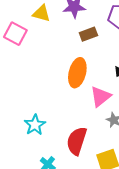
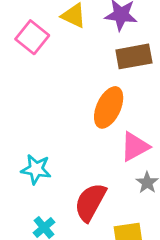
brown rectangle: (88, 34) -> (134, 56), size x1.4
cyan star: (35, 125) -> (36, 169), turned 30

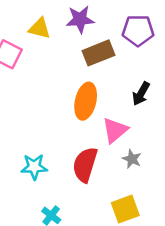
red semicircle: (90, 202) -> (85, 165), moved

